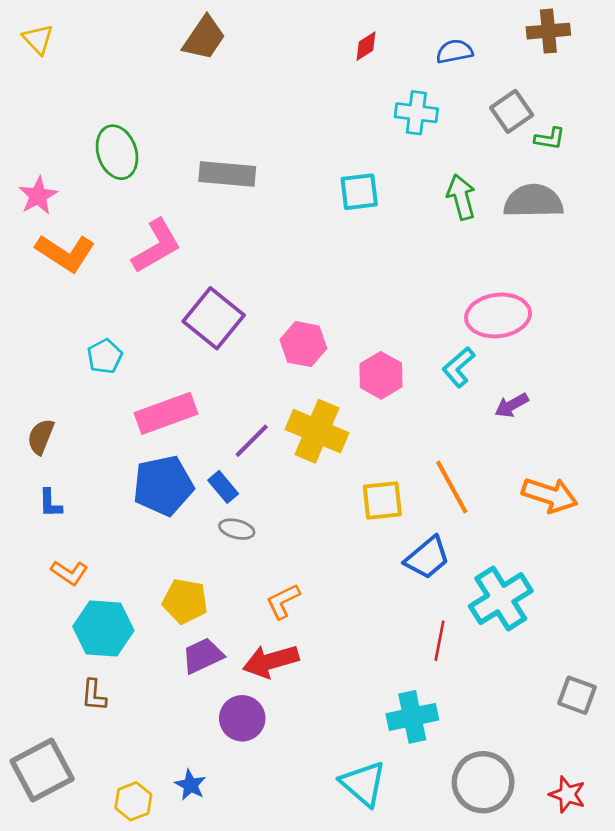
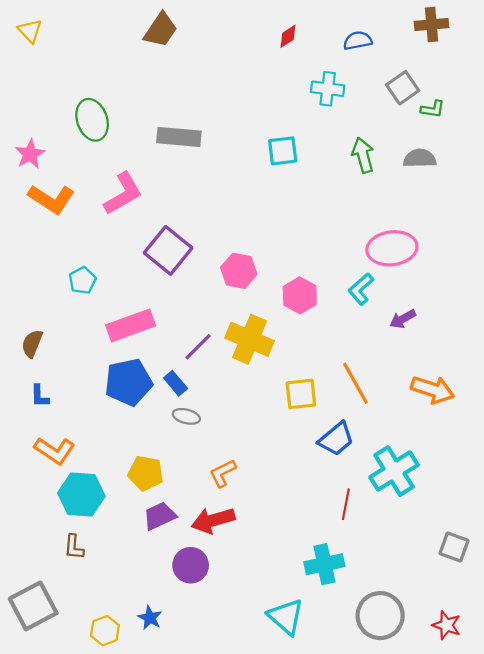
gray semicircle: (533, 201) -> (420, 158), size x0.7
orange L-shape: (69, 573) -> (55, 451), size x1.4

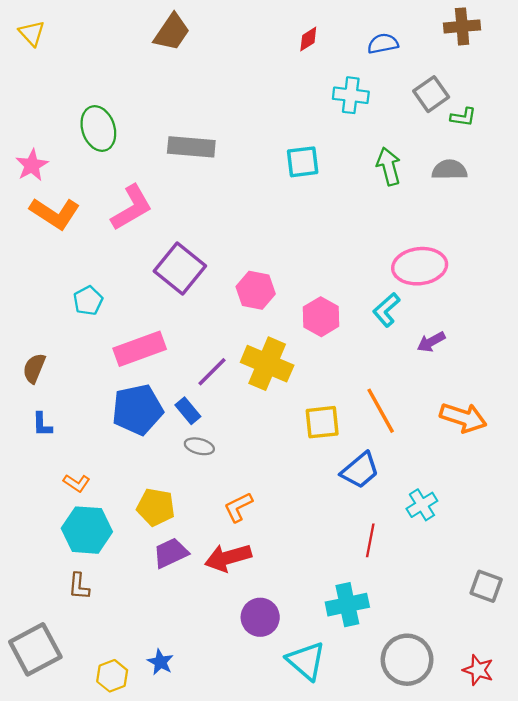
orange L-shape: (55, 451) -> (77, 483), moved, size x0.6
cyan cross: (394, 471) -> (422, 505), size x0.6
purple circle: (191, 565) -> (260, 617), moved

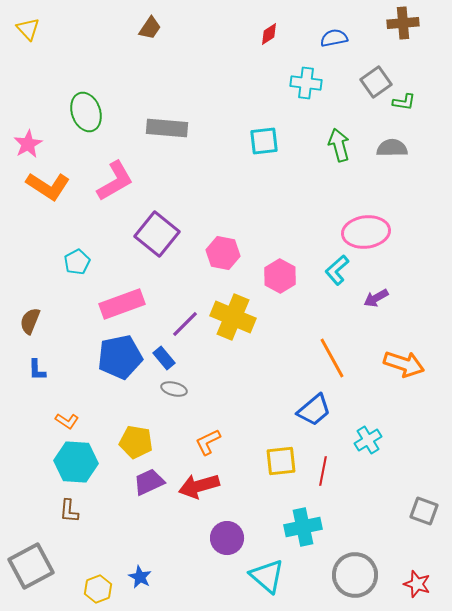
brown trapezoid: (172, 32) -> (150, 28), size x0.7
yellow square: (322, 422) -> (281, 461), moved

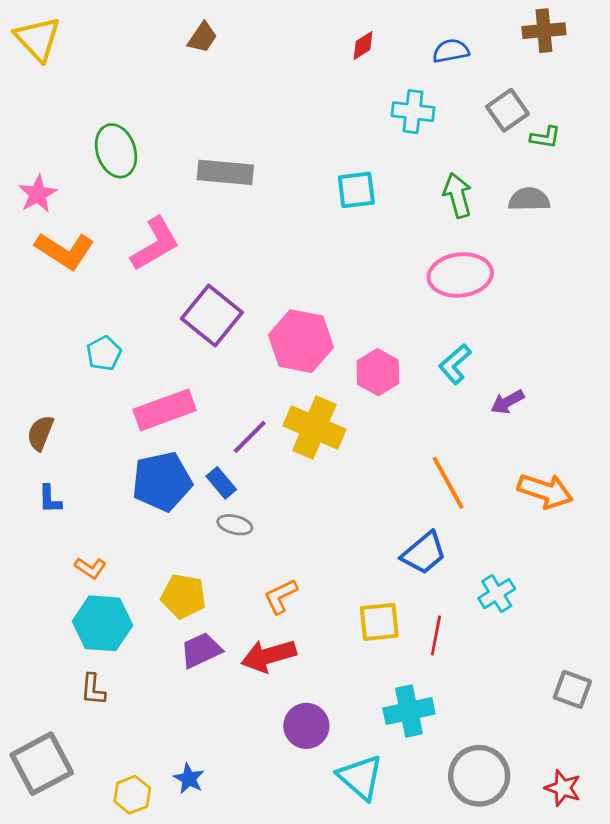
yellow triangle: (28, 29) -> (38, 39), size x1.5
pink ellipse: (366, 232) -> (460, 275), moved
pink hexagon: (223, 253) -> (301, 341), size x1.4

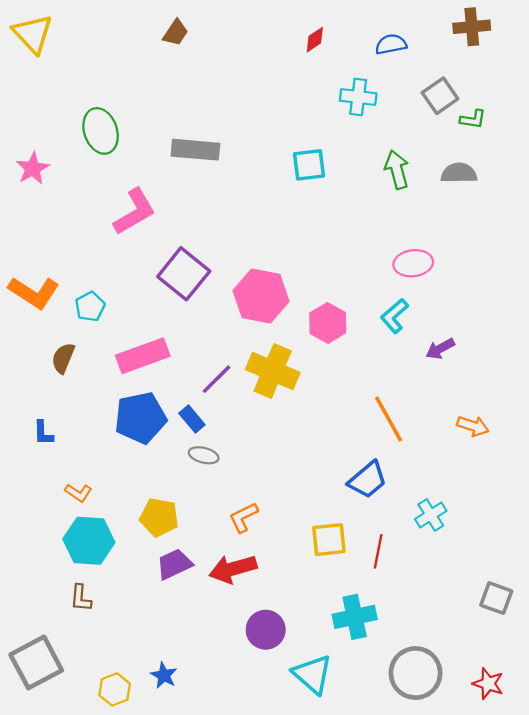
orange L-shape: (65, 251) -> (34, 293), moved
pink ellipse: (460, 275) -> (413, 263), moved, size x0.7
brown semicircle: (40, 433) -> (63, 358), moved
orange arrow: (545, 491) -> (473, 426), size x0.7

